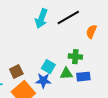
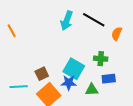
black line: (68, 18) -> (94, 20), turned 60
cyan square: (48, 67) -> (74, 69), size x1.5
green triangle: (66, 74) -> (92, 90), moved

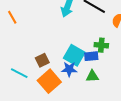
blue rectangle: (109, 79) -> (91, 56), moved
cyan line: (19, 87) -> (19, 73), turned 30

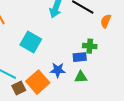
cyan square: (74, 55) -> (31, 42), moved
brown square: (42, 60) -> (19, 88), moved

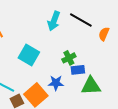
green cross: (90, 46) -> (69, 58), moved, turned -32
green triangle: (81, 77) -> (91, 86), moved, size x1.5

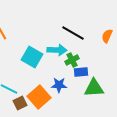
black line: (81, 20) -> (73, 33), moved
cyan arrow: (54, 21) -> (57, 50), moved, turned -108

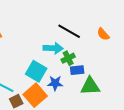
orange semicircle: (107, 36) -> (103, 34), turned -64
cyan square: (32, 57) -> (36, 71), moved

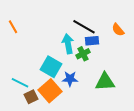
cyan arrow: (53, 48) -> (68, 44), turned -102
blue rectangle: (77, 70) -> (92, 41), moved

